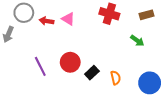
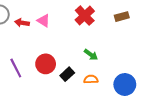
red cross: (109, 14) -> (85, 16), turned 30
green arrow: (137, 41) -> (91, 55), moved
orange semicircle: (116, 78) -> (91, 79), turned -80

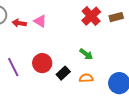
red cross: (85, 16) -> (91, 16), moved

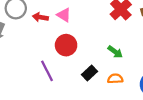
red circle: (42, 63) -> (66, 45), moved
purple line: (13, 67) -> (47, 71), moved

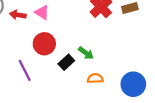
green arrow: (115, 52) -> (86, 53), moved
black rectangle: (90, 73) -> (66, 62), moved

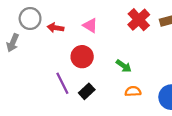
pink triangle: (42, 13) -> (90, 25), moved
black rectangle: (66, 62) -> (87, 91), moved

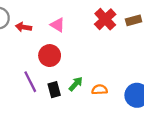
green arrow: (124, 66) -> (76, 84), moved, turned -84
black rectangle: (87, 91) -> (54, 90), turned -63

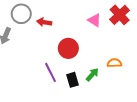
pink triangle: (58, 25) -> (94, 20), moved
orange semicircle: (100, 90) -> (114, 63), moved

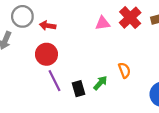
pink triangle: (94, 20) -> (103, 23), turned -40
red circle: (68, 48) -> (46, 54), moved
orange semicircle: (114, 63) -> (124, 70), turned 72

